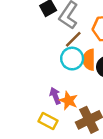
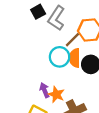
brown line: (73, 39) -> (72, 40), moved

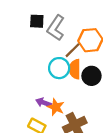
black square: (38, 12) -> (37, 21), turned 32
purple arrow: (44, 90) -> (44, 103), turned -48

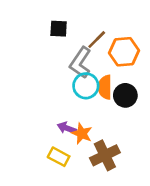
gray L-shape: (56, 28) -> (80, 63), moved
brown line: (73, 50) -> (97, 40), moved

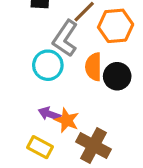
cyan circle: (86, 86) -> (48, 65), moved
brown cross: (105, 155) -> (94, 146), turned -36

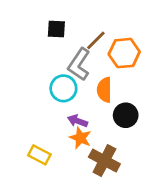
black circle: (117, 76) -> (126, 115), moved
purple arrow: (49, 114) -> (78, 121), moved
yellow rectangle: (40, 147) -> (39, 155), moved

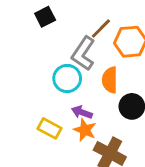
black square: (56, 29) -> (45, 17), moved, turned -30
yellow rectangle: (39, 155) -> (50, 128), moved

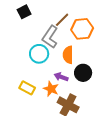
purple arrow: (82, 112) -> (61, 77), moved

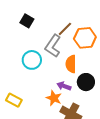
black square: (24, 12) -> (27, 21), turned -32
cyan circle: (39, 54) -> (32, 60), moved
yellow rectangle: (27, 88) -> (14, 100), moved

